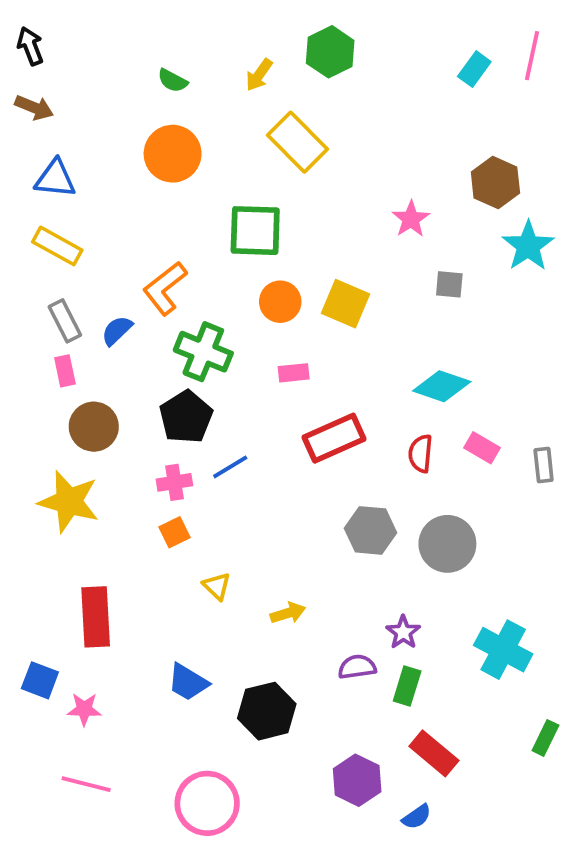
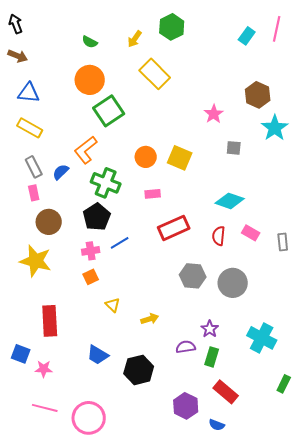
green square: (255, 231) -> (109, 111), moved, turned -36
pink circle: (207, 803) -> (89, 418), moved
blue semicircle: (417, 817) -> (217, 425), turned 56

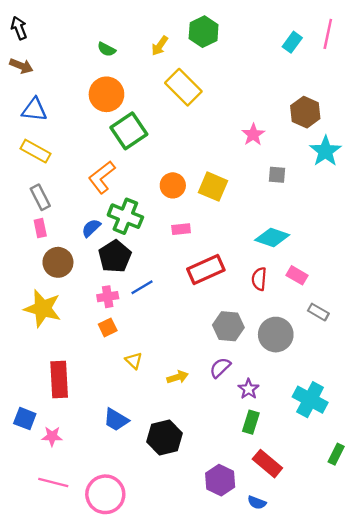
blue semicircle: (61, 172) -> (91, 228), moved
gray rectangle: (283, 242) -> (318, 312), moved, turned -54
purple semicircle: (186, 347) -> (220, 368), moved, turned -36

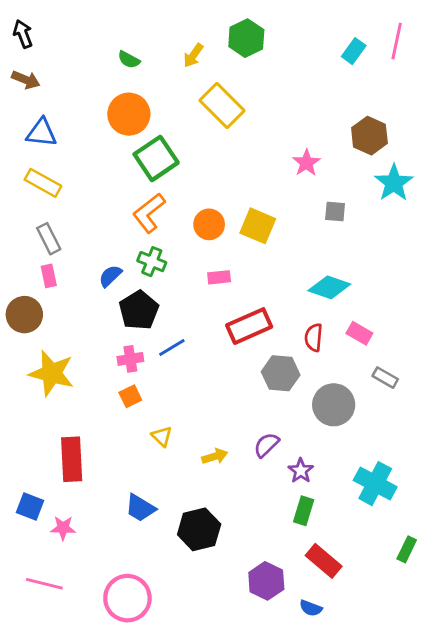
orange L-shape: (102, 177) -> (149, 213), moved
green cross: (125, 216) -> (152, 262), size x0.7
brown circle: (58, 262) -> (24, 315), moved
gray hexagon: (228, 326) -> (281, 373), moved
pink line: (53, 482) -> (44, 584), moved

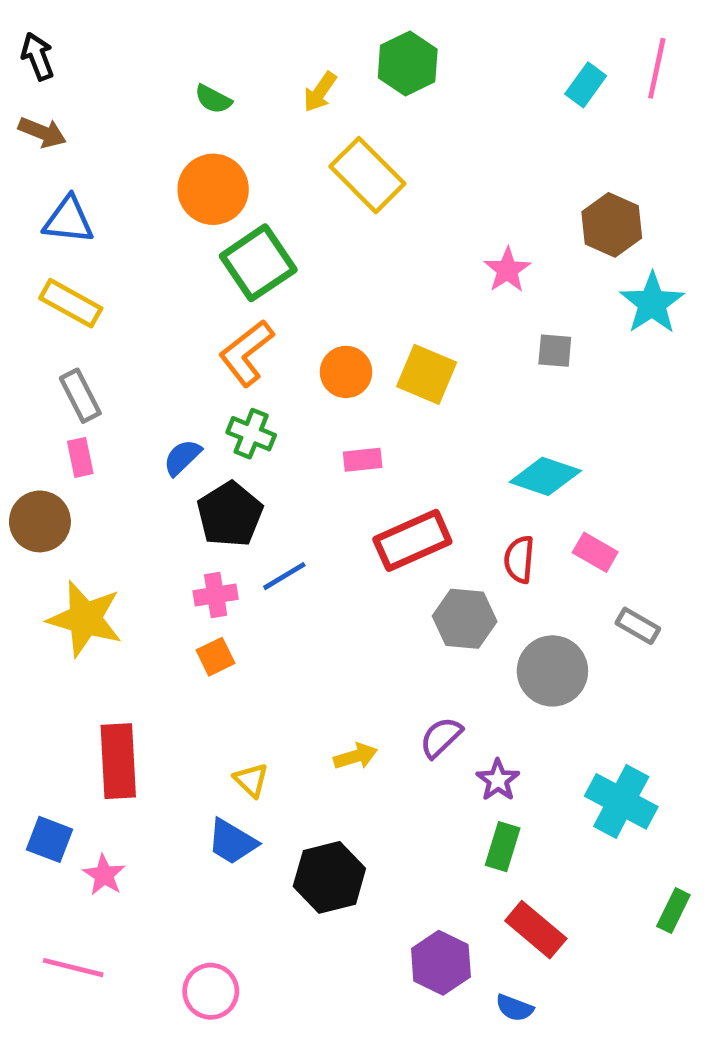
yellow triangle: (162, 436) -> (251, 780), moved
pink star: (63, 528) -> (104, 875), turned 30
pink circle: (127, 598) -> (211, 991), size x0.7

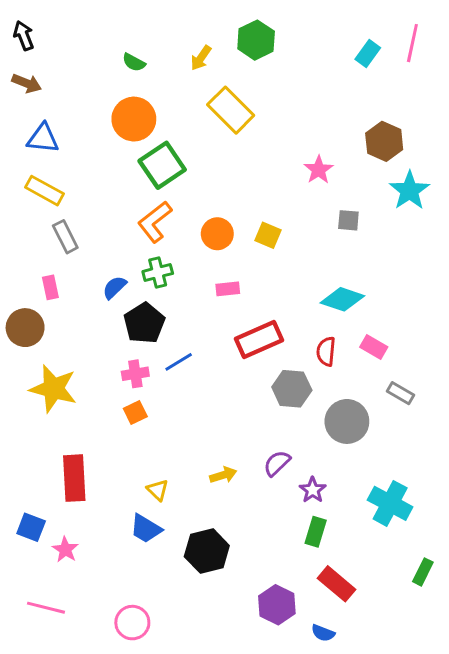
yellow square: (427, 374) -> (268, 235), size x0.7
gray rectangle: (80, 396) -> (65, 237), moved
green cross: (251, 434) -> (158, 272), turned -36

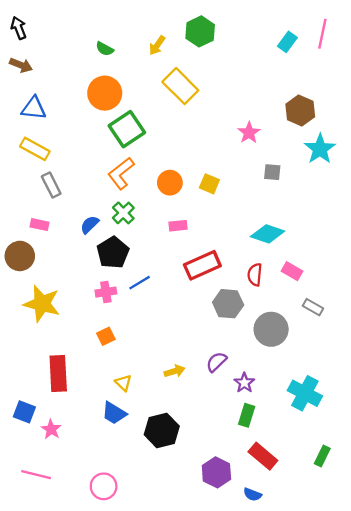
green cross: (158, 272) -> (123, 213), turned -30
pink rectangle: (50, 287) -> (40, 225), turned -66
orange square: (135, 413) -> (106, 336), moved
green rectangle: (423, 572) -> (322, 456), moved

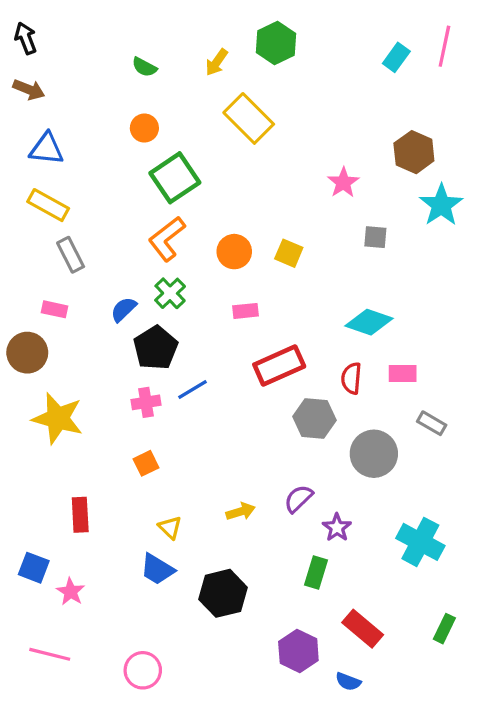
orange circle: (105, 93) -> (144, 128), size x0.6
pink rectangle: (292, 271) -> (403, 373), turned -30
red rectangle: (58, 373) -> (80, 515), size x0.7
green rectangle: (247, 415) -> (316, 572), moved

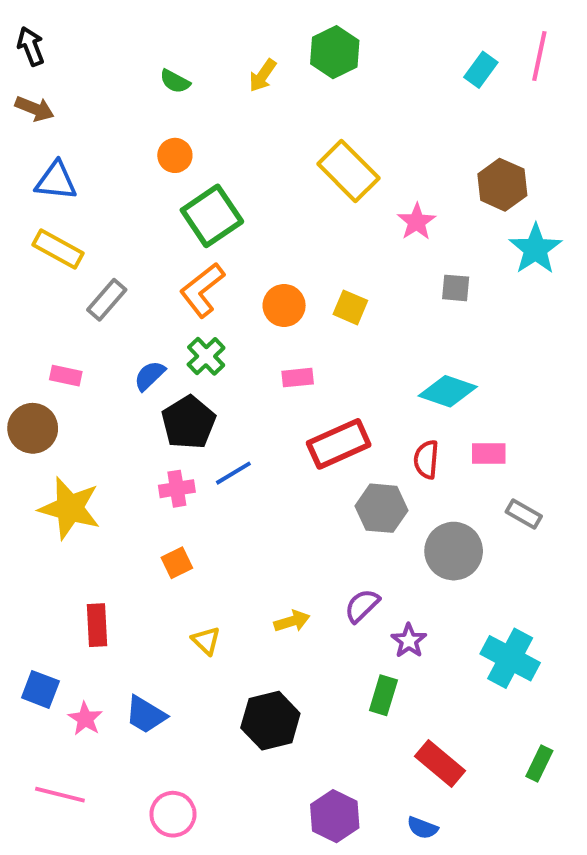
yellow rectangle: (249, 118) -> (348, 171), moved
gray rectangle: (71, 255) -> (107, 300), moved, turned 68
blue trapezoid: (157, 569) -> (146, 715), moved
purple hexagon: (298, 651) -> (335, 816), moved

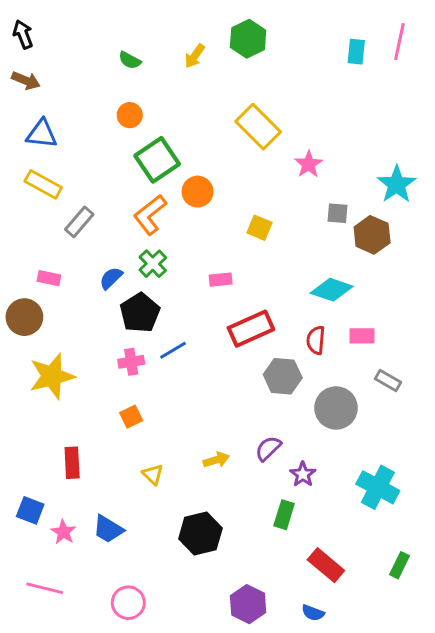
cyan rectangle: (481, 70) -> (356, 52), turned -30
brown hexagon: (502, 185) -> (372, 235), moved
orange circle: (284, 305) -> (198, 192), moved
yellow star: (70, 508) -> (52, 376), turned -30

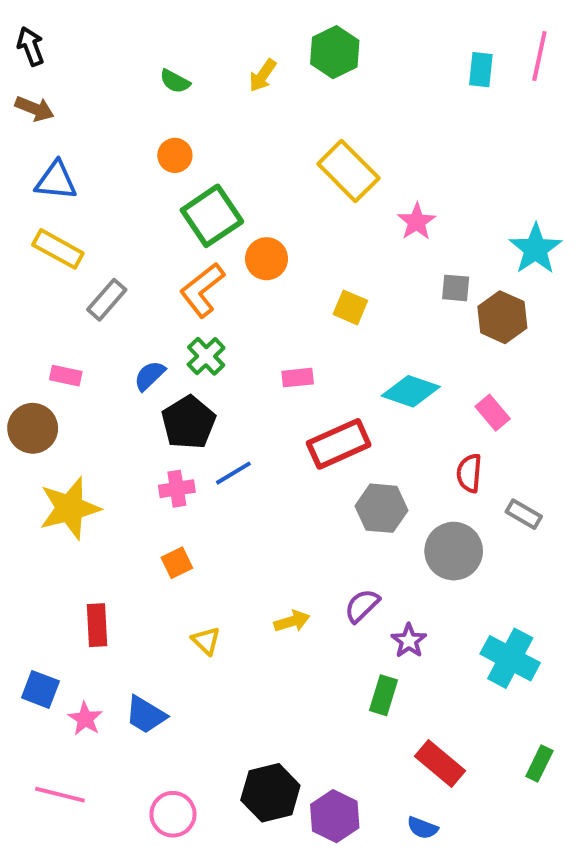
cyan diamond: (332, 290) -> (411, 391), moved
pink rectangle: (362, 336) -> (493, 413), moved, turned 50
red semicircle: (316, 340) -> (469, 473), moved
black hexagon: (200, 533) -> (270, 793), moved

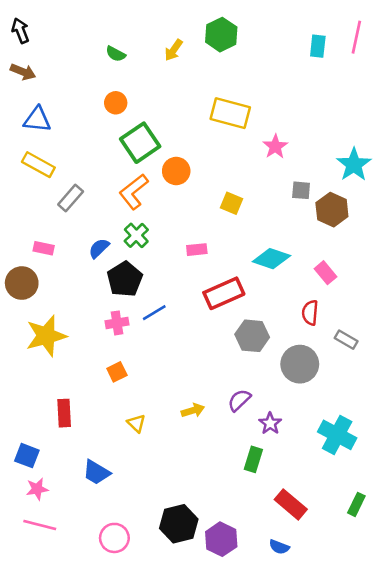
yellow rectangle: (348, 171) -> (230, 113), turned -30
pink star: (85, 719) -> (37, 489), moved, turned 30

